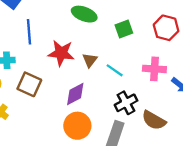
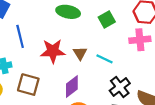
pink cross: (154, 69) -> (140, 40), moved

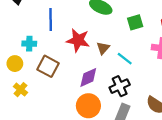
black cross: (120, 87) -> (120, 86), moved

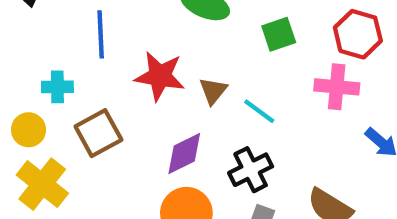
brown square: (48, 66) -> (98, 133), turned 35
yellow cross: (20, 90) -> (42, 184), size x1.6

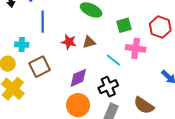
red star: (160, 76) -> (69, 42), size x0.7
pink cross: (337, 87) -> (136, 48), moved
brown triangle: (213, 91) -> (89, 42), moved, turned 32

